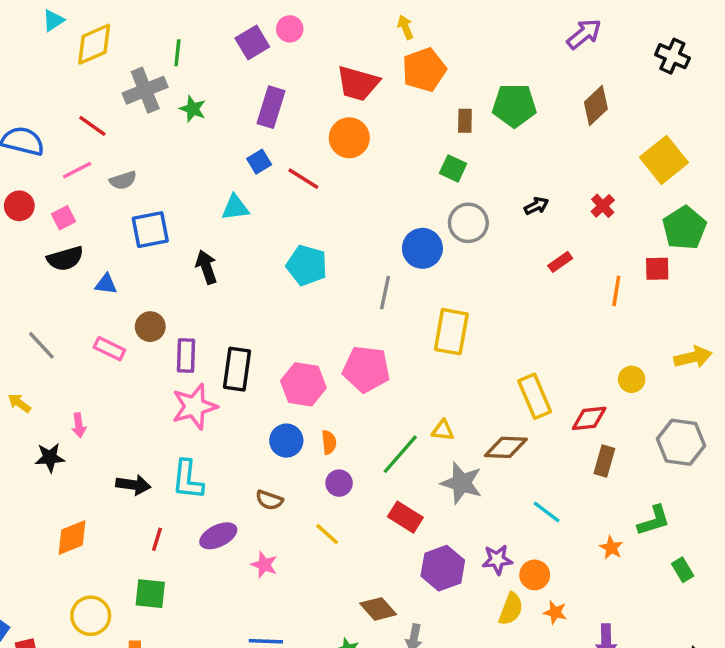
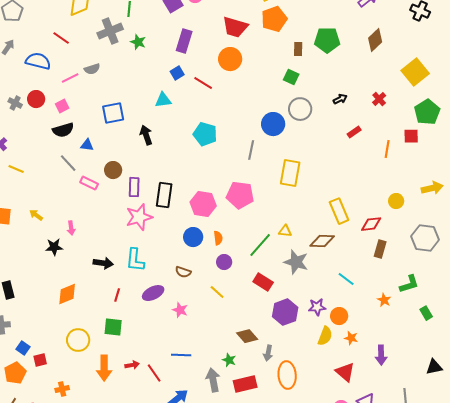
red line: (92, 126) -> (61, 38), moved
gray semicircle: (123, 180) -> (92, 69), moved
gray line: (41, 345) -> (68, 163), moved

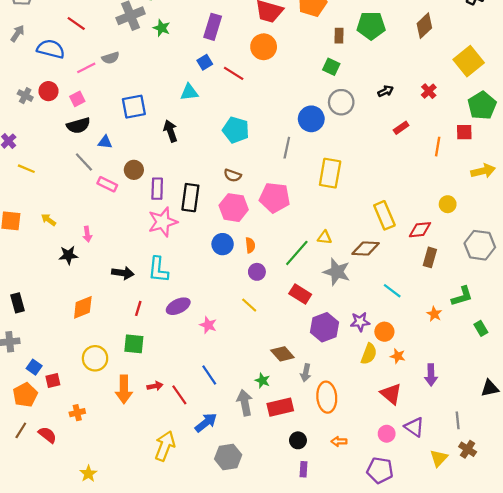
yellow arrow: (432, 188) -> (483, 171), moved
brown semicircle: (183, 272) -> (233, 175), moved
blue line: (181, 355) -> (209, 375), turned 54

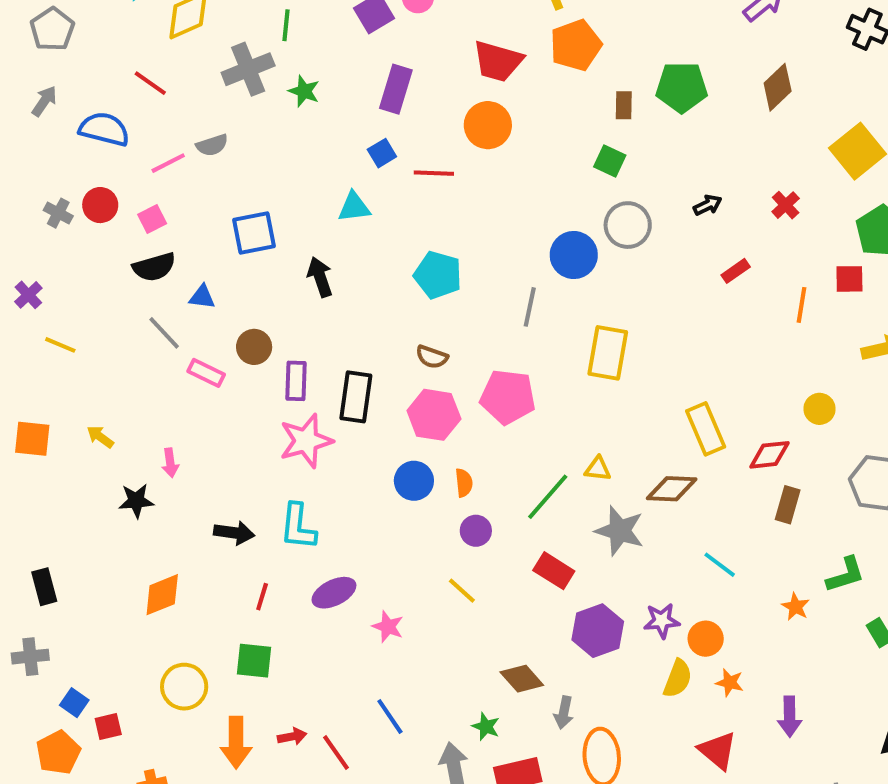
red line: (234, 73) -> (434, 173), turned -30

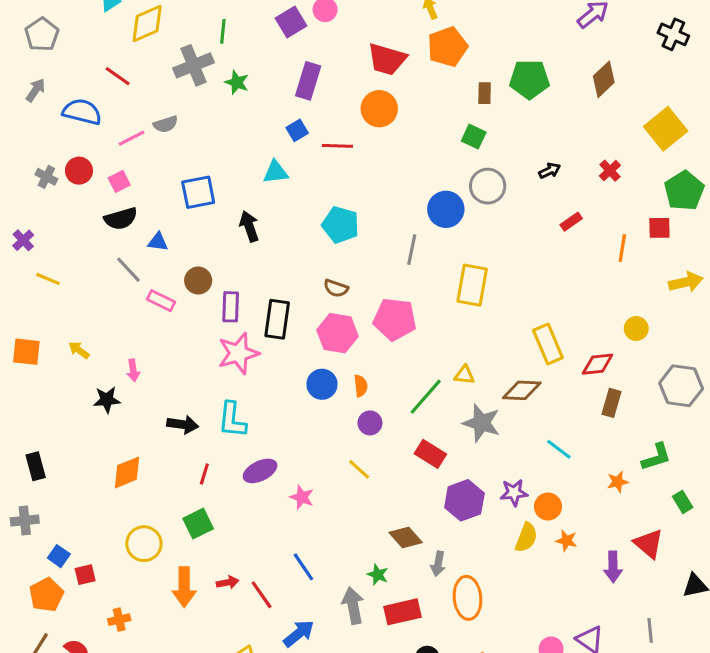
orange star: (796, 607) -> (618, 482), turned 30
green square: (254, 661) -> (198, 524), turned -32
red triangle: (718, 751) -> (649, 544), moved

